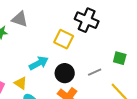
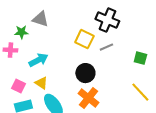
cyan arrow: (39, 63) -> (38, 60), moved
gray line: (95, 72) -> (106, 47), moved

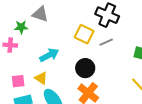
cyan arrow: (38, 60) -> (49, 55), moved
pink square: (18, 86) -> (18, 81), turned -32

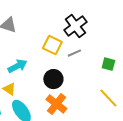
black cross: (107, 15) -> (75, 26), turned 30

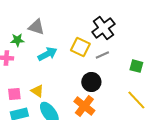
cyan arrow: (17, 66) -> (47, 54), moved
black circle: (53, 79) -> (91, 82), moved

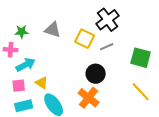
gray triangle: (36, 27) -> (53, 30), moved
cyan arrow: (47, 54) -> (26, 65), moved
green square: (136, 66) -> (141, 58), size x1.5

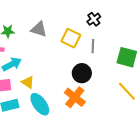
black cross: (108, 20) -> (94, 19), size x0.6
gray line: (107, 47) -> (93, 46), turned -64

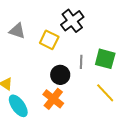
black cross: (94, 19) -> (72, 21), size x1.6
gray line: (93, 46) -> (81, 62), moved

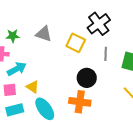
gray line: (81, 62) -> (106, 54), moved
orange cross: (53, 99) -> (80, 102), turned -30

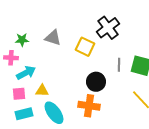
gray line: (106, 54) -> (119, 65), moved
yellow triangle: (33, 87) -> (42, 91), turned -32

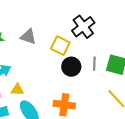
black circle: (96, 82) -> (71, 67), moved

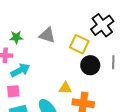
yellow triangle: (17, 90) -> (65, 88), moved

